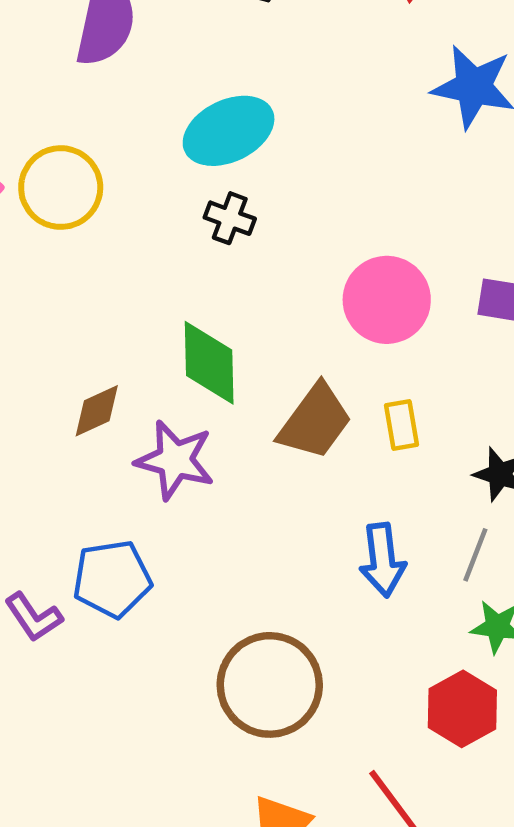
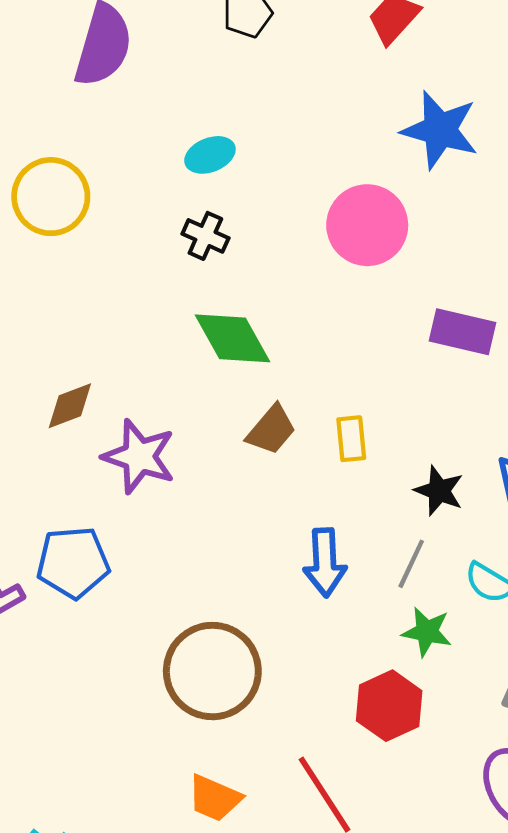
cyan ellipse: (229, 131) -> (210, 155), size x0.6
pink circle: (387, 300) -> (367, 225), moved
green diamond: (209, 363) -> (232, 338), moved, turned -32
brown trapezoid: (315, 422) -> (271, 430), size x0.7

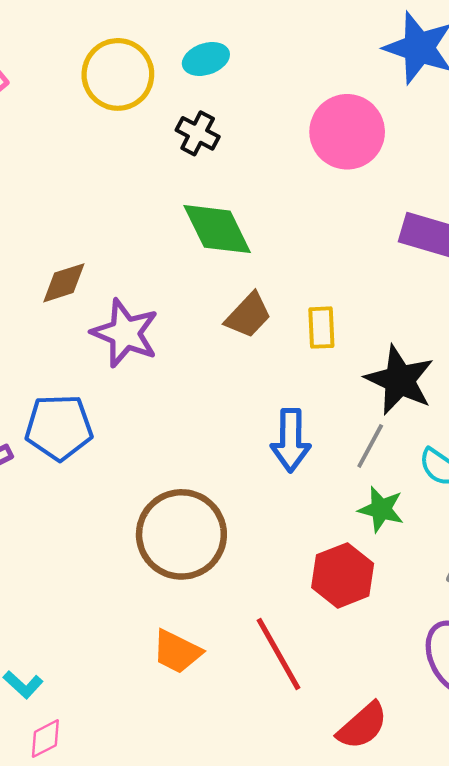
yellow circle: (51, 197) -> (118, 74), moved
black star: (439, 491) -> (400, 380), size x1.5

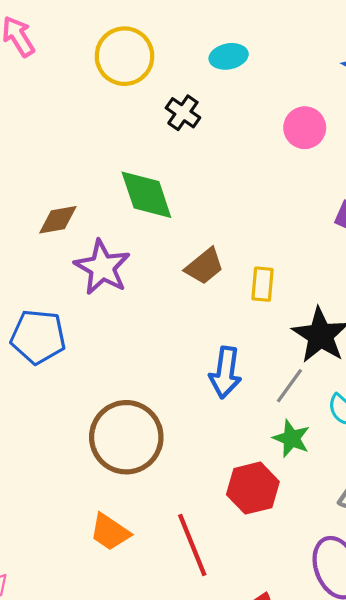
cyan ellipse: (206, 59) -> (229, 56), moved
pink circle: (347, 132) -> (305, 128), size x0.7
green diamond: (217, 229) -> (146, 195), moved

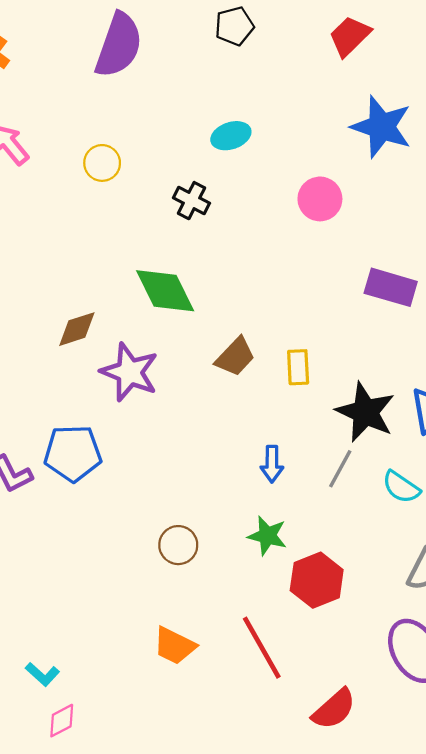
yellow circle: (124, 56) -> (102, 163), moved, size x0.6
blue arrow: (225, 373) -> (272, 464), size x0.7
brown circle: (126, 437) -> (178, 545), size x0.5
green star: (291, 438) -> (267, 536), moved

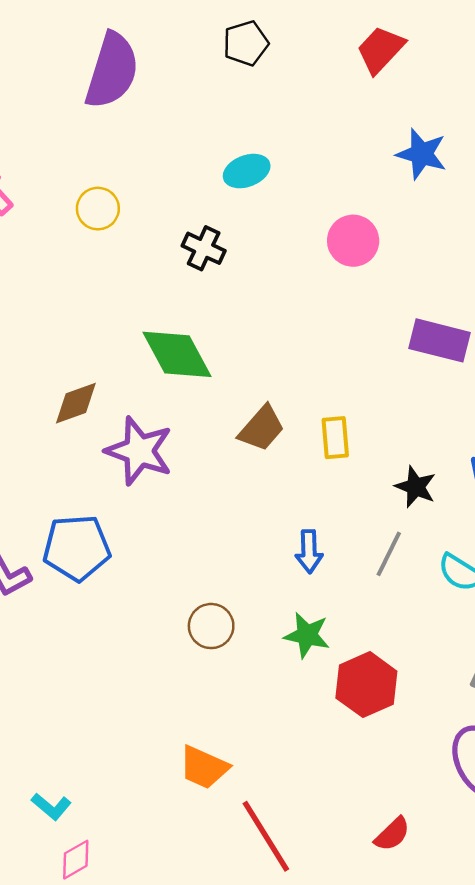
blue star: (381, 127) -> (422, 154), size x0.7
black star: (365, 412) -> (416, 487), size x0.6
brown circle: (178, 545) -> (211, 626), moved
red line: (262, 648) -> (266, 836), moved
red semicircle: (334, 709) -> (392, 834), size x0.7

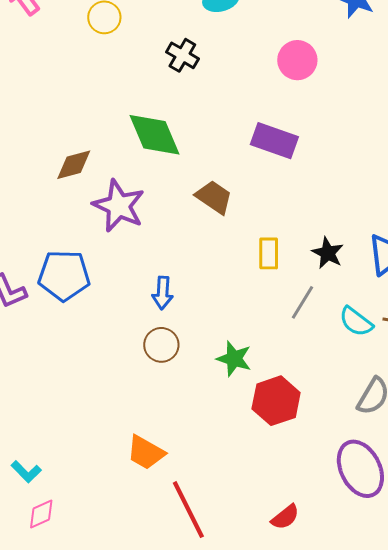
purple rectangle: (439, 340) -> (274, 141), moved
brown trapezoid: (262, 428) -> (214, 197), turned -102
yellow rectangle: (335, 438) -> (269, 253), moved
blue arrow: (309, 552) -> (163, 293), moved

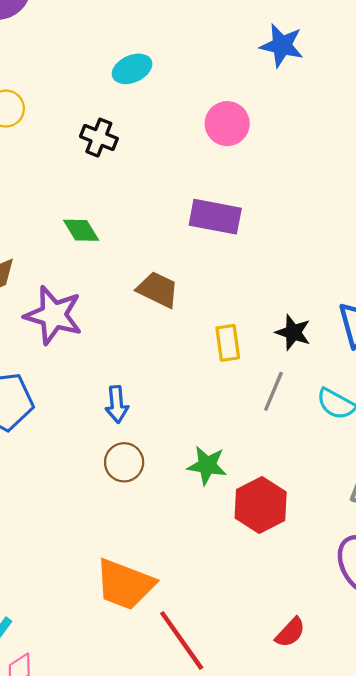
green diamond: (154, 135) -> (81, 230), size x0.6
orange trapezoid: (146, 453) -> (125, 584), size x1.4

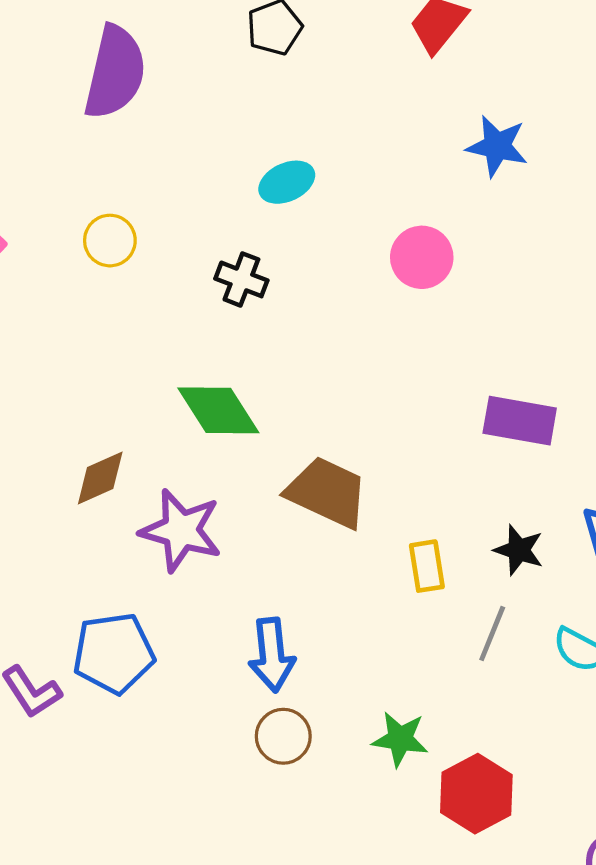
purple rectangle: (215, 217) -> (520, 421), moved
green diamond: (81, 230) -> (218, 410), size x1.6
brown trapezoid: (158, 290) -> (327, 492), size x1.4
blue arrow: (117, 404) -> (272, 655), size x1.4

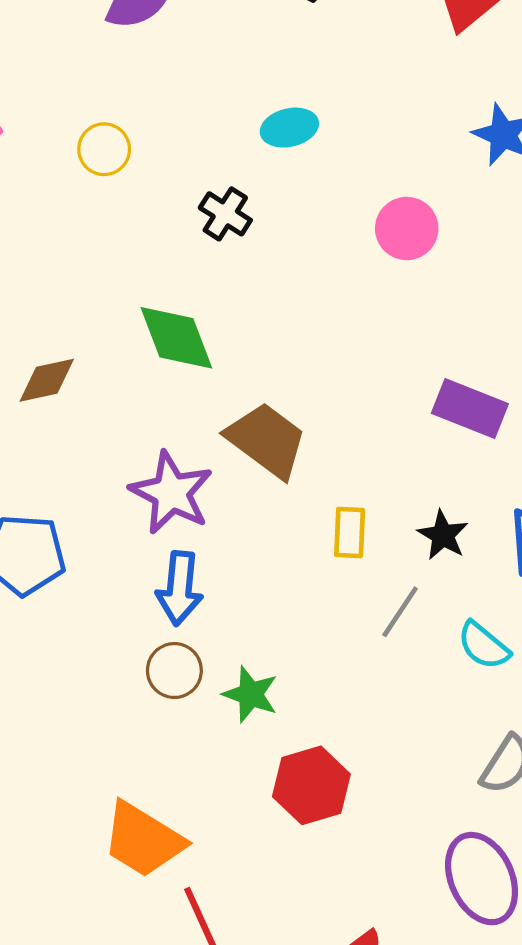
purple star: (181, 530) -> (171, 493), moved
green star: (400, 739) -> (251, 694), moved
red hexagon: (476, 794) -> (311, 785), moved

